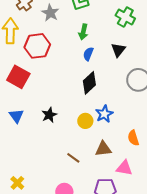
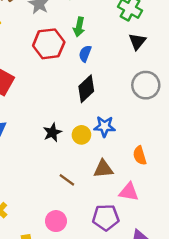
red hexagon: (37, 46) -> (49, 44), moved
black triangle: (118, 50) -> (137, 41), moved
blue star: (104, 114) -> (105, 126), turned 30
black star: (49, 115) -> (52, 132), moved

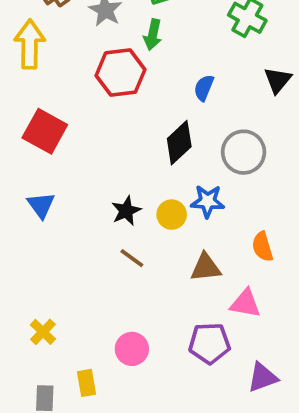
green arrow: (79, 27) -> (153, 35), moved
black triangle: (137, 41) -> (278, 80), moved
blue semicircle: (85, 54) -> (204, 88), moved
gray circle: (146, 85) -> (244, 152), moved
brown line: (67, 180) -> (132, 258), moved

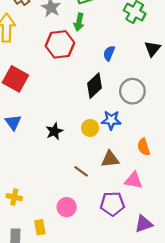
black star: (126, 211) -> (54, 131), moved
brown line: (132, 258) -> (81, 171), moved
yellow cross: (43, 332) -> (14, 197), turned -32

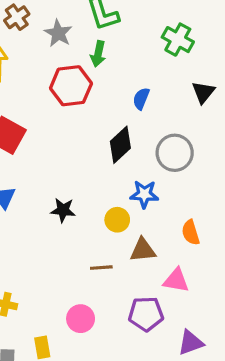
yellow circle: (90, 128) -> (117, 220), moved
black star: (54, 131) -> (63, 210), turned 30
brown line: (81, 171) -> (101, 268), turned -40

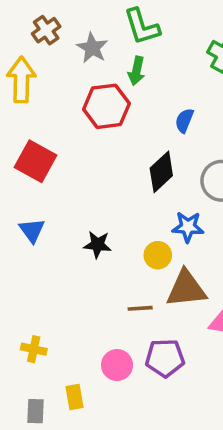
brown triangle: (143, 250) -> (186, 289), size x1.4
purple pentagon: (146, 314) -> (165, 358), moved

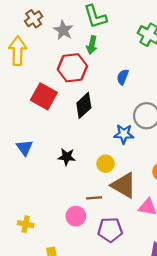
red square: (36, 161) -> (44, 96), moved
black diamond: (161, 172) -> (84, 105), moved
blue star: (188, 227) -> (124, 134), moved
brown triangle: (186, 289) -> (124, 185), turned 36
pink circle: (117, 365) -> (76, 216), moved

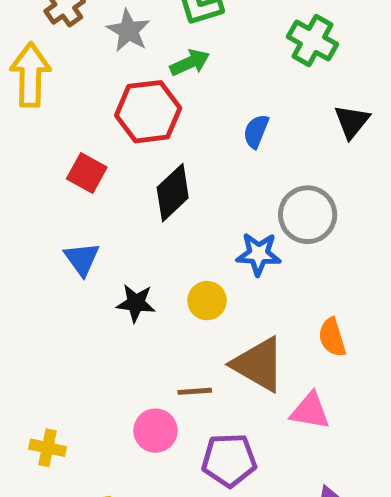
green arrow: (92, 45) -> (190, 63), turned -126
red square: (44, 96) -> (87, 173), size x0.7
blue triangle: (25, 148) -> (82, 259), moved
yellow circle: (106, 164) -> (207, 301), moved

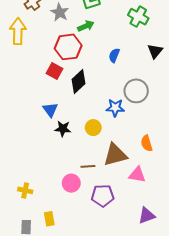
red square: (87, 173) -> (54, 71), moved
blue triangle: (82, 259) -> (50, 110), moved
brown triangle: (259, 364) -> (115, 155), turned -45

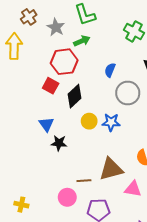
gray circle: (136, 91) -> (128, 93), moved
yellow circle: (93, 128) -> (89, 121), moved

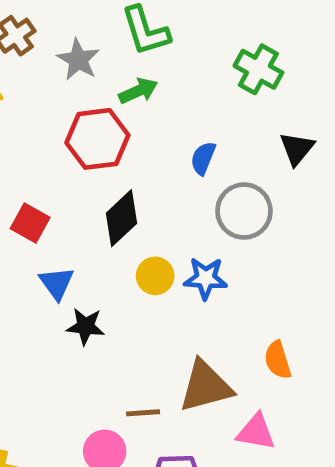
red square: (51, 86) -> (30, 223), moved

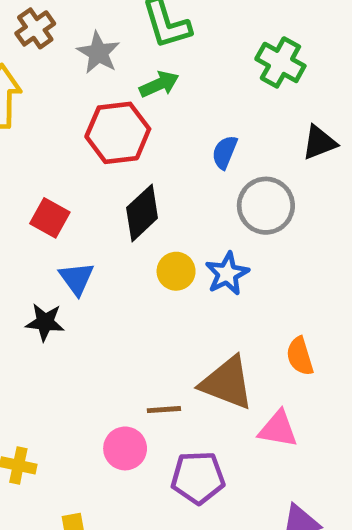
black triangle: (297, 149) -> (319, 143), turned 30
blue star: (206, 278) -> (227, 274), turned -30
black star: (85, 326) -> (45, 322), moved
brown triangle: (206, 386) -> (227, 383), turned 36

